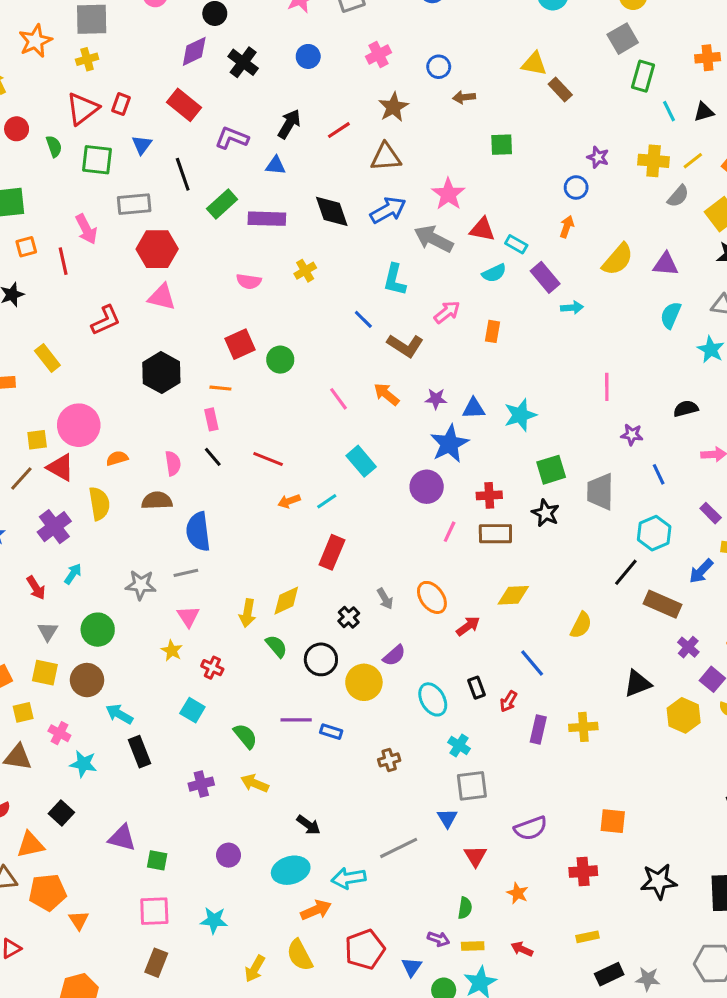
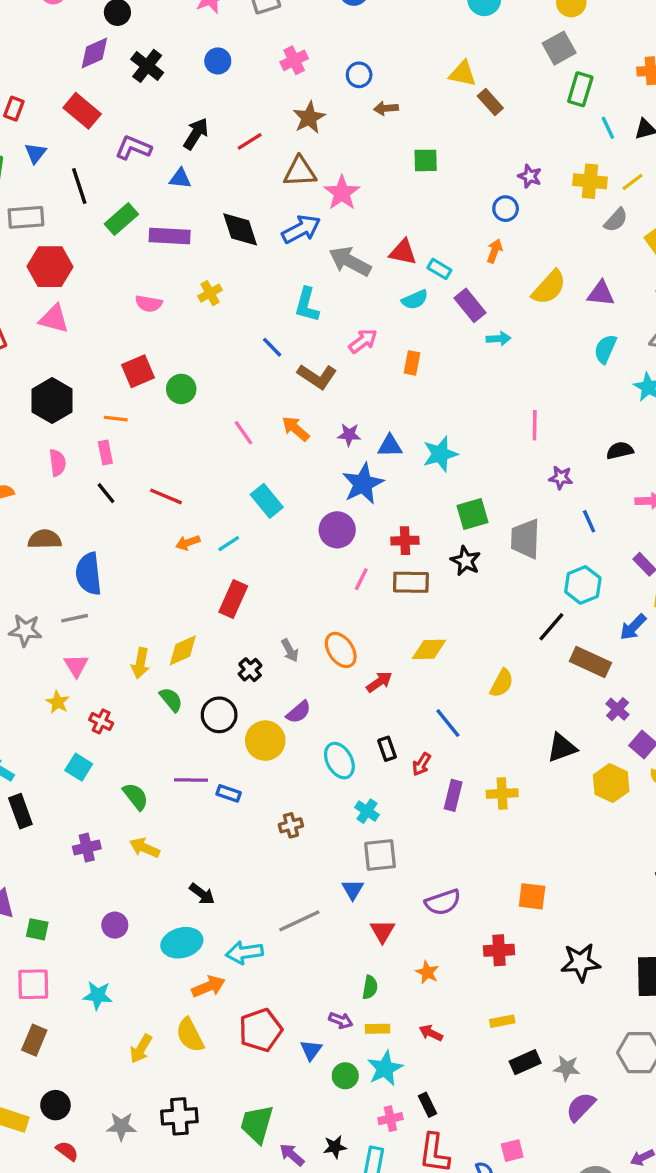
pink star: (448, 194) -> (342, 193), moved
pink semicircle: (173, 463) -> (57, 463), moved

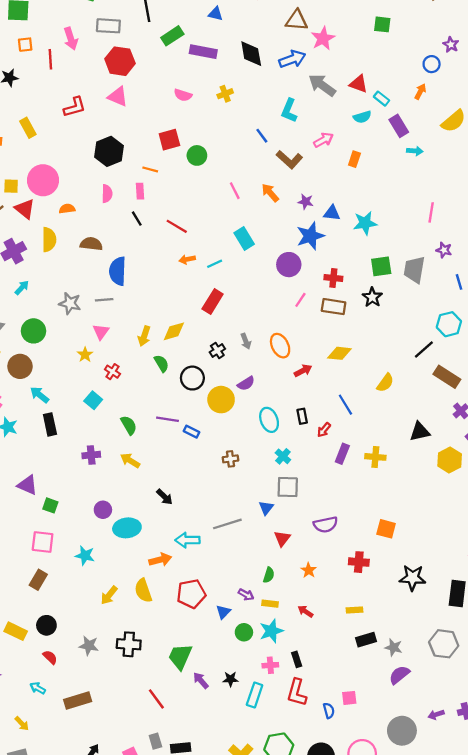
gray trapezoid: (525, 539) -> (414, 270), moved
cyan ellipse: (182, 943) -> (127, 528), moved

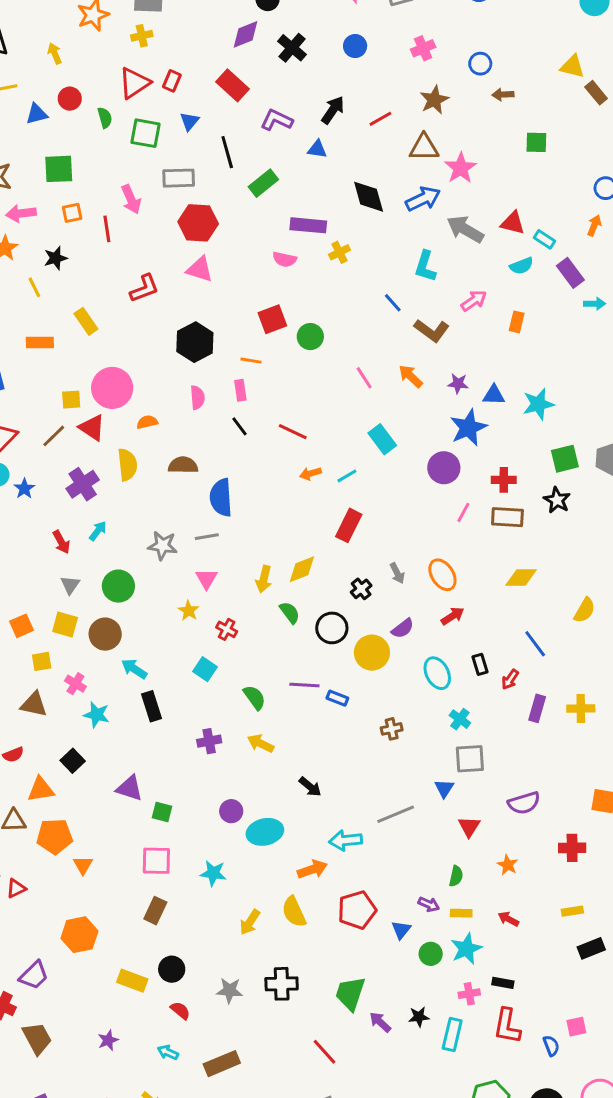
purple rectangle: (203, 52) -> (308, 225), moved
red arrow: (303, 371) -> (453, 616), moved
black rectangle: (297, 659) -> (503, 983), turned -56

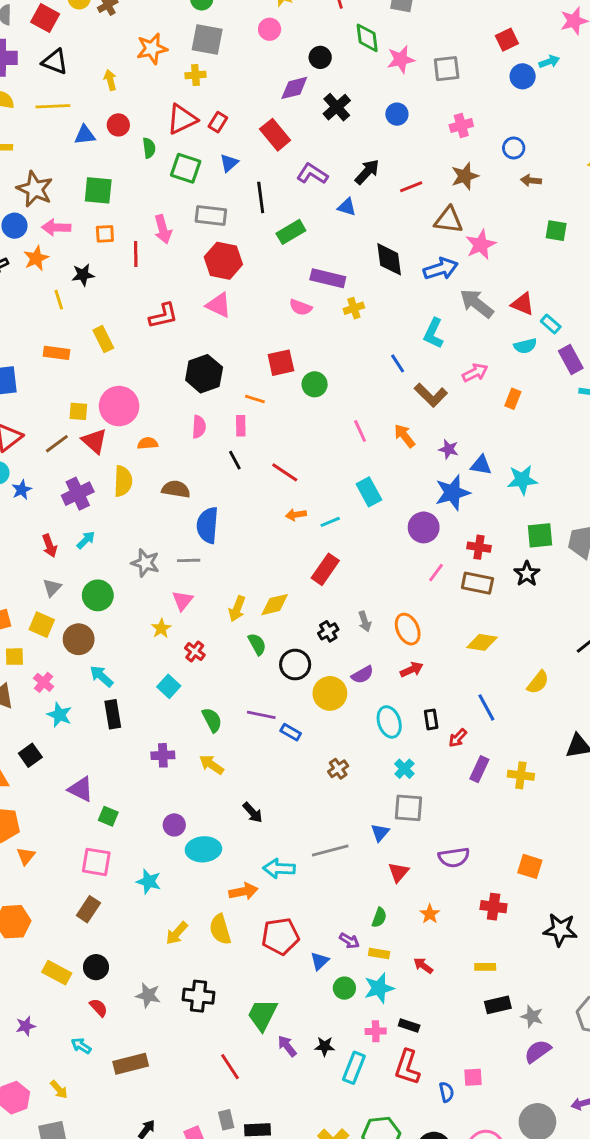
brown cross: (392, 729) -> (338, 769), turned -30

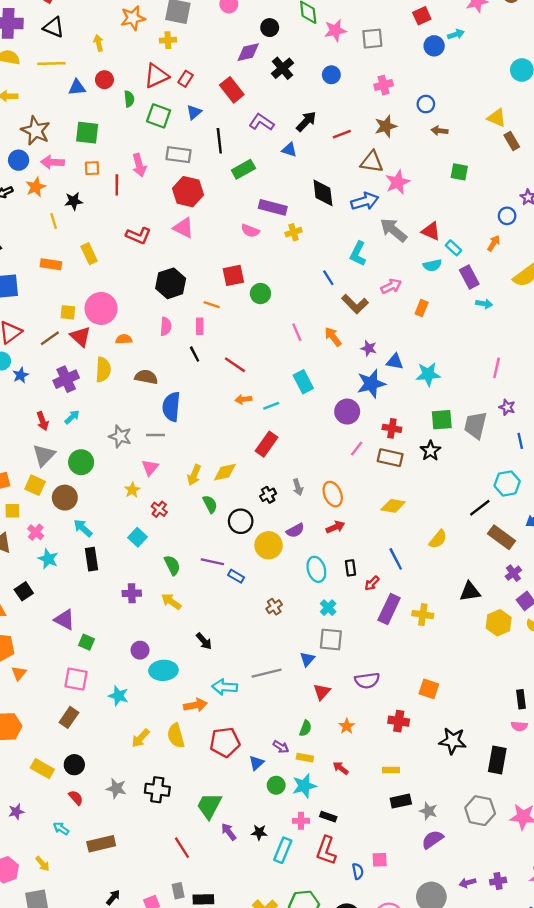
red L-shape: (163, 316) -> (138, 236), turned 35
gray triangle: (52, 588) -> (44, 455), size x1.5
purple rectangle: (479, 769) -> (389, 609), size x1.4

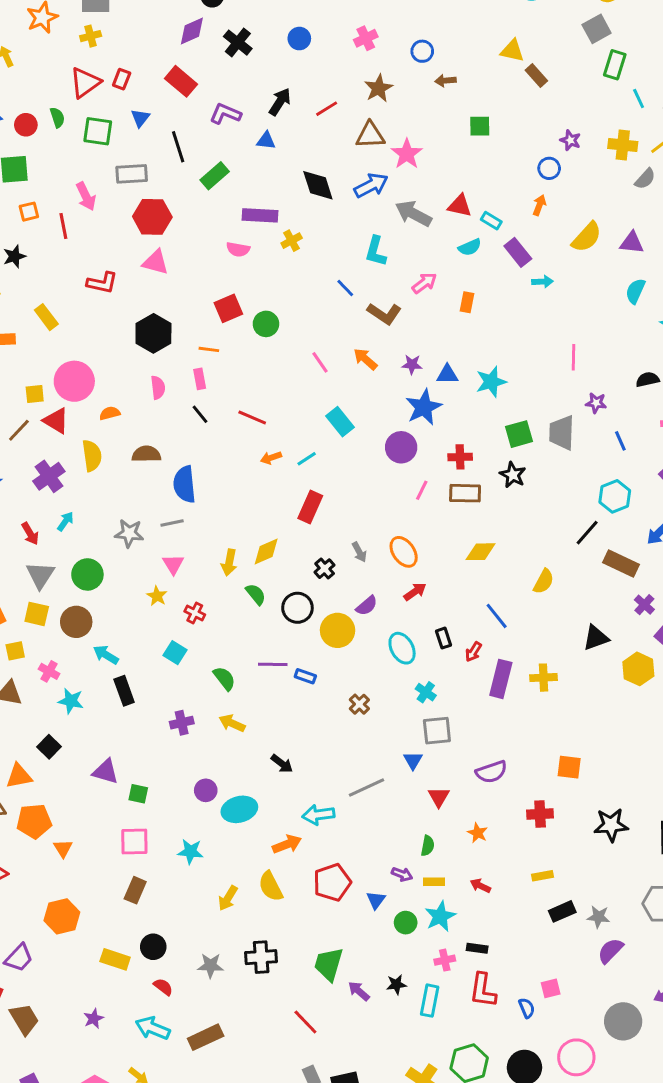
red circle: (104, 80) -> (26, 125), moved
cyan arrow: (61, 828) -> (153, 1028), size x1.6

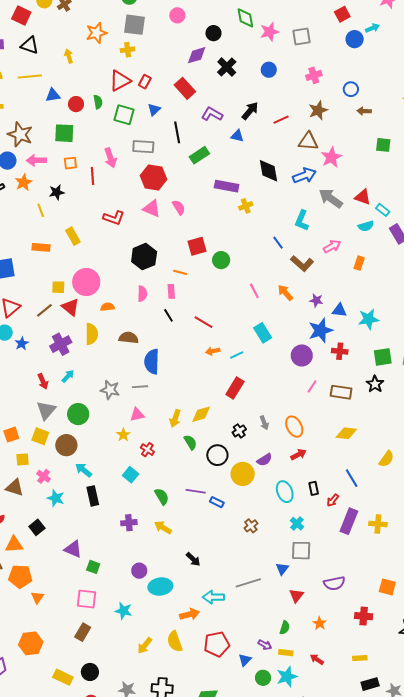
pink semicircle: (238, 249) -> (179, 207), moved, turned -140
red cross: (460, 457) -> (340, 351), moved
pink triangle: (173, 564) -> (137, 415), turned 42

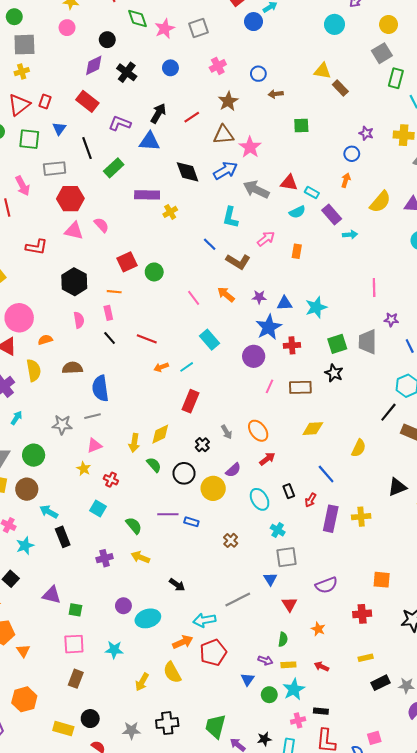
blue triangle: (237, 136) -> (149, 141), size x1.5
cyan star: (56, 498) -> (25, 546), turned -30
red pentagon: (217, 644) -> (213, 653), moved

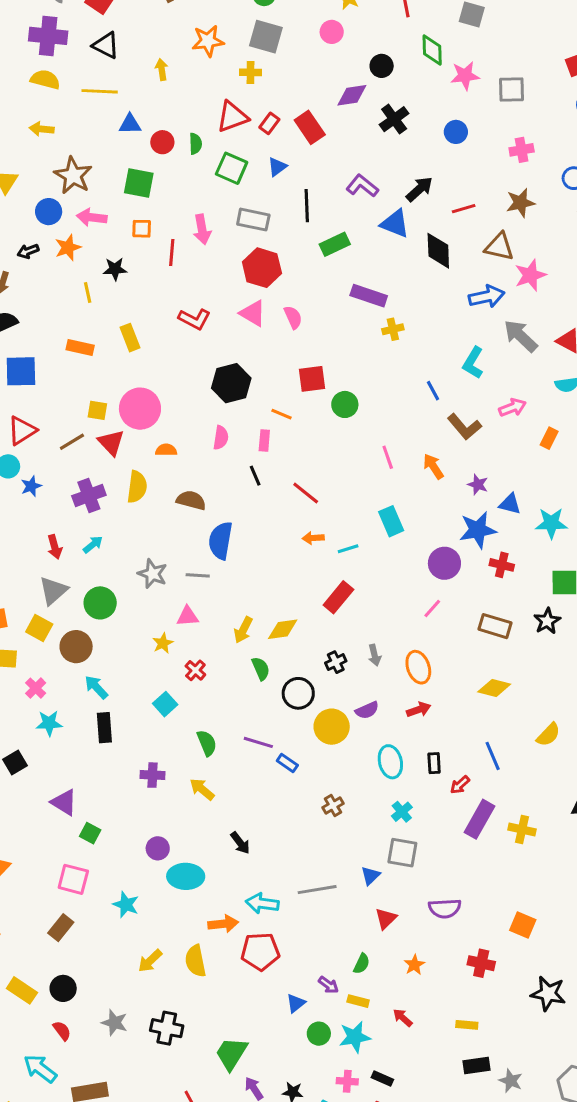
red rectangle: (87, 101) -> (310, 127), moved
black diamond: (188, 172) -> (438, 251), moved
pink line: (269, 386) -> (432, 609), moved

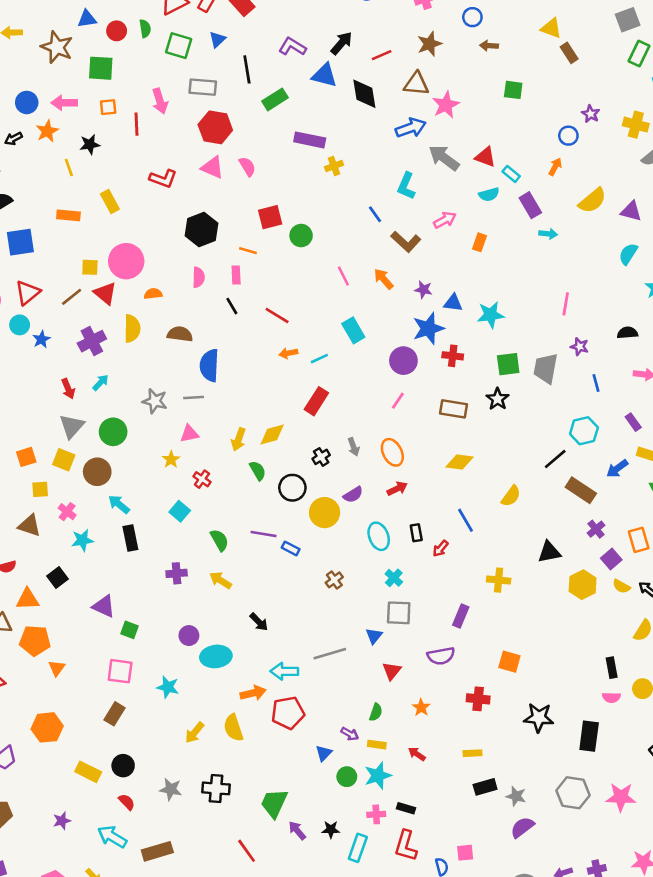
brown star: (73, 176) -> (57, 47), moved
purple rectangle: (479, 819) -> (461, 616), moved, size x0.7

